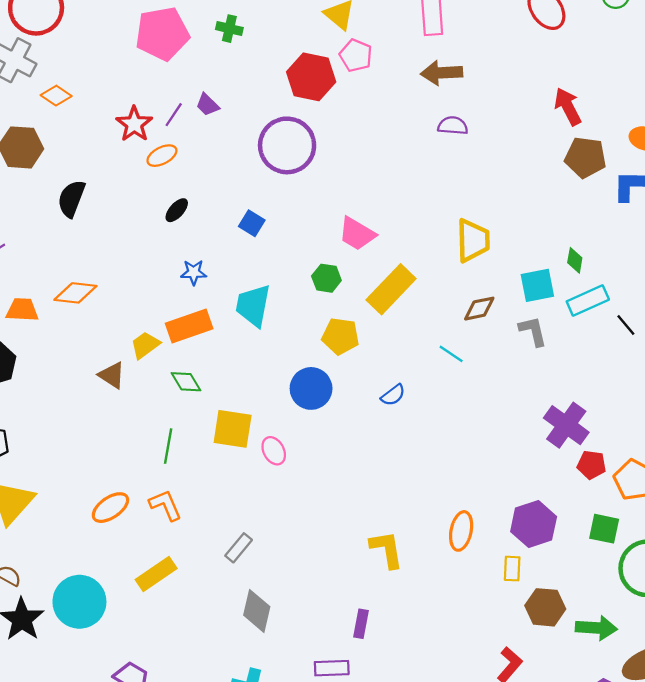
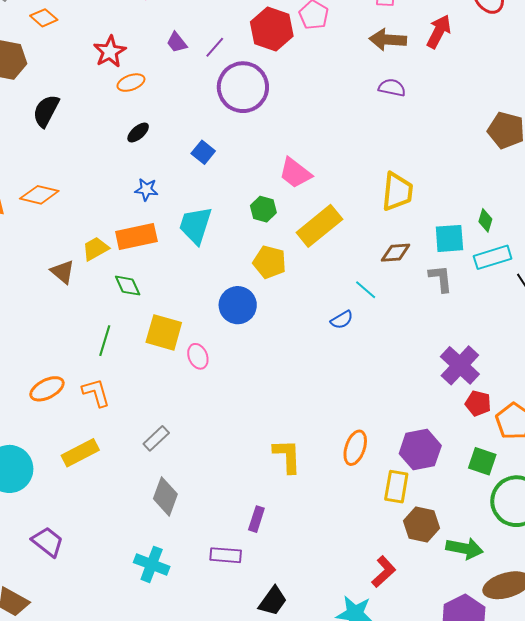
red arrow: (568, 107) -> (439, 31), moved, turned 48
purple line: (174, 115) -> (215, 47), moved
blue semicircle: (393, 395) -> (342, 320), moved
yellow rectangle: (512, 569) -> (396, 487), size x1.4

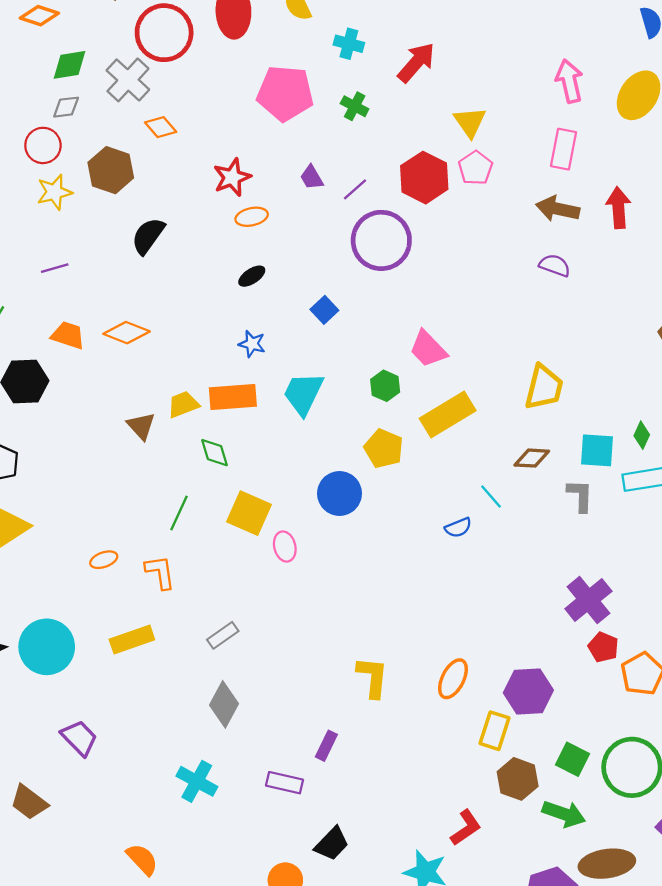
red arrow: (439, 31) -> (618, 208), turned -40
orange ellipse: (47, 389) -> (104, 560), size x0.7
green square: (482, 461) -> (573, 759), moved

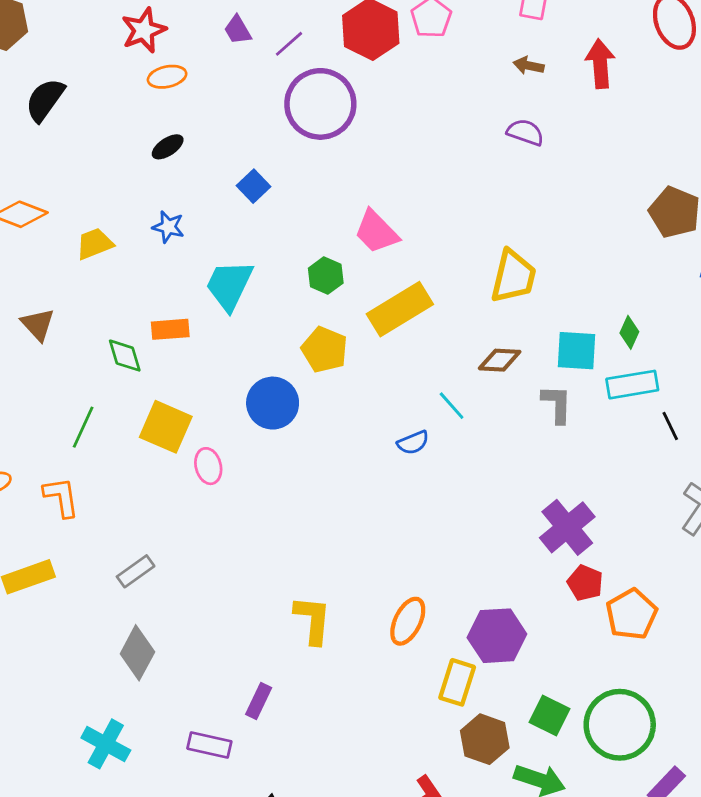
brown arrow: (558, 209) -> (529, 65), size x0.6
orange rectangle: (233, 397) -> (170, 329), moved, size x0.7
yellow trapezoid: (183, 404) -> (95, 244), moved

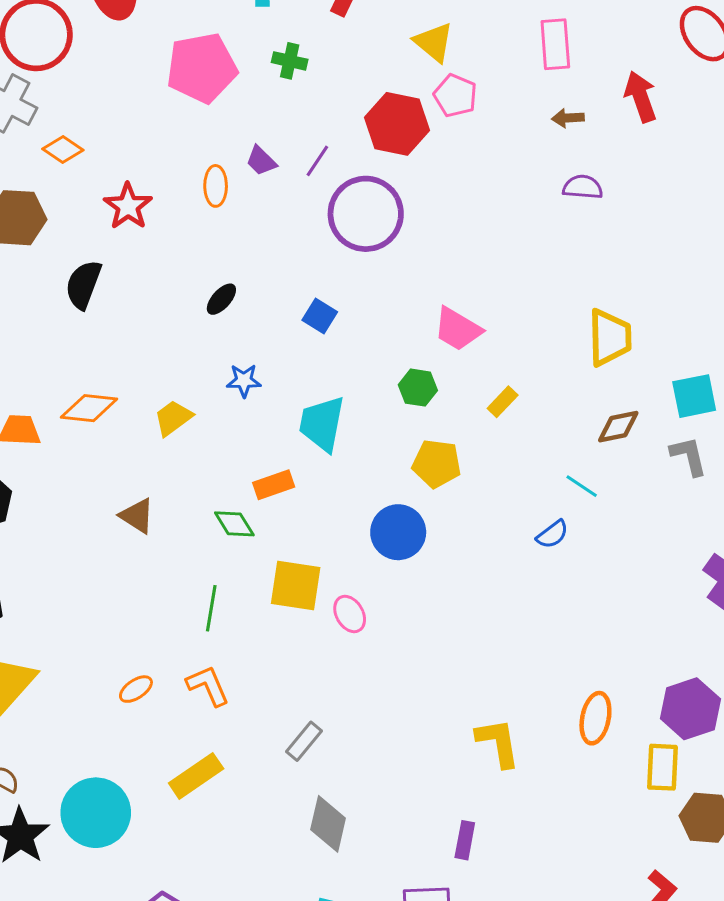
red star: (144, 30) -> (128, 206), moved
orange ellipse: (167, 77) -> (216, 186), moved, turned -63
yellow rectangle: (400, 309) -> (503, 402), size x0.5

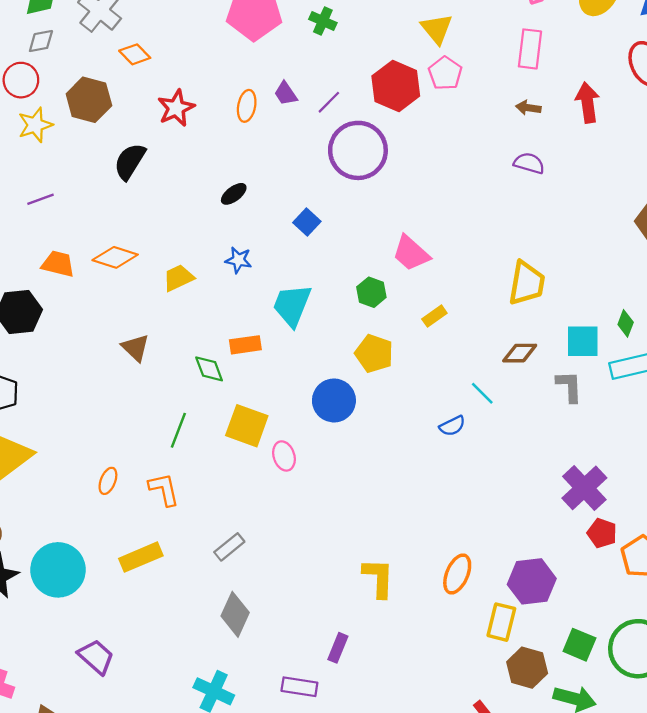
orange ellipse: (136, 689) -> (108, 481), turned -45

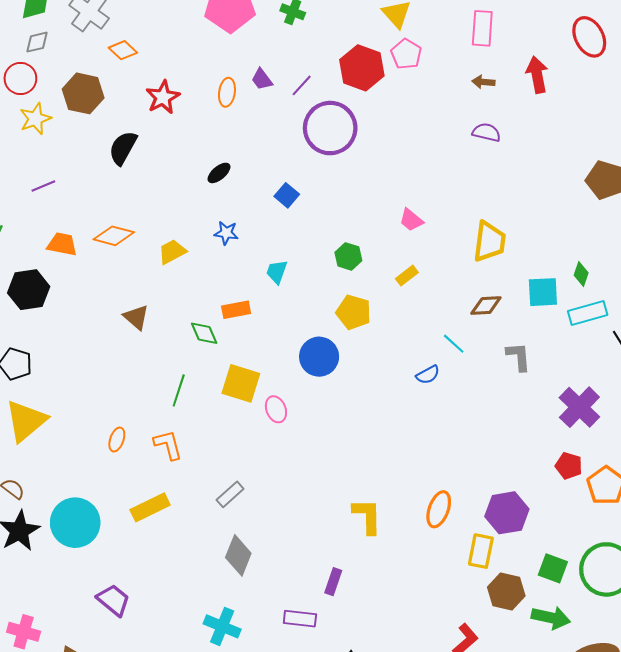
pink trapezoid: (411, 253) -> (411, 220), moved, size x0.7
cyan trapezoid: (292, 305) -> (277, 272), size x0.6
gray L-shape: (569, 387) -> (519, 357), moved
purple cross: (584, 488) -> (579, 407), moved

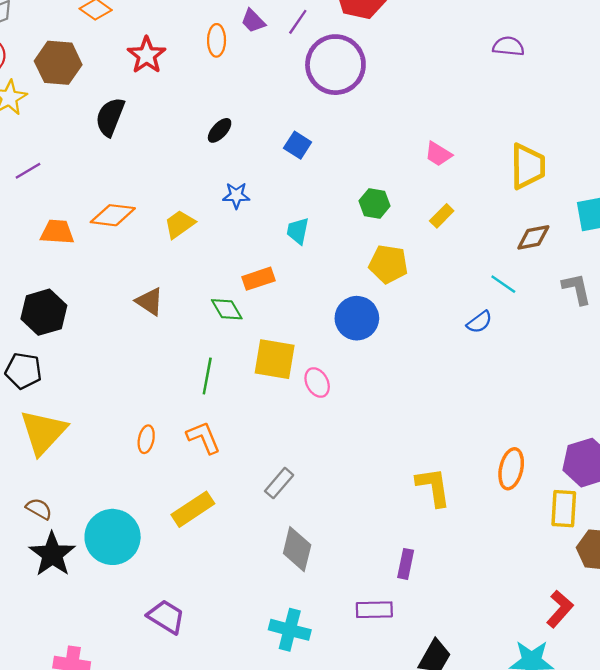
black hexagon: (29, 290) -> (44, 312), moved

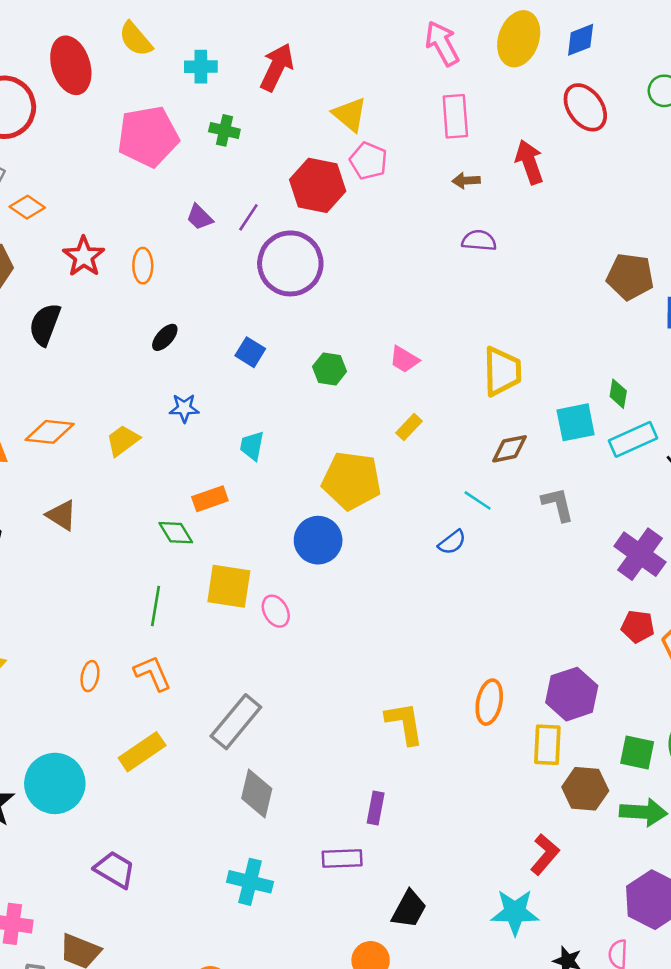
orange ellipse: (217, 40) -> (143, 266), moved
green hexagon: (375, 203) -> (330, 369), moved
yellow pentagon: (388, 264) -> (352, 481), size x1.4
brown triangle: (150, 301) -> (62, 515), moved
gray rectangle: (279, 483) -> (236, 722), size x1.6

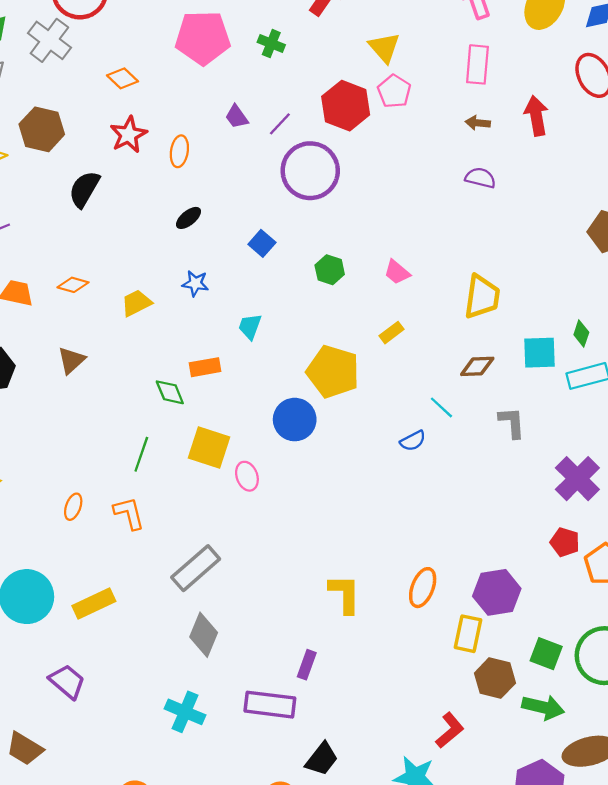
orange diamond: (27, 207) -> (122, 78), moved
orange diamond: (50, 432) -> (73, 285), size x0.7
brown triangle: (62, 515) -> (71, 360), turned 36
yellow rectangle: (142, 752) -> (94, 603), moved
purple rectangle: (342, 858) -> (270, 705), size x1.4

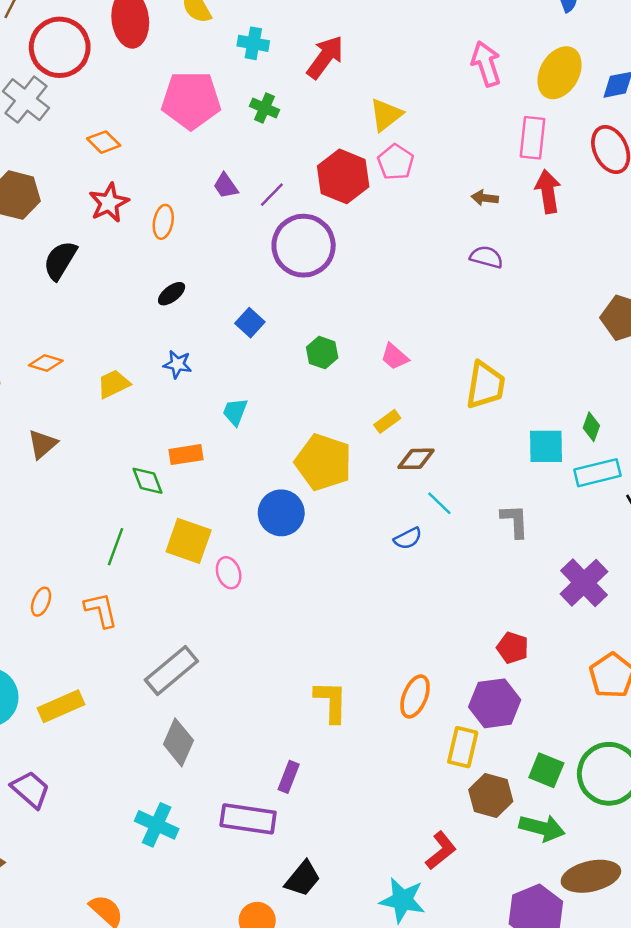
yellow triangle: (384, 48) -> (386, 115), turned 32
pink rectangle: (477, 64) -> (532, 138), moved
brown diamond: (477, 366) -> (416, 459), moved
red pentagon: (565, 542) -> (513, 648), moved

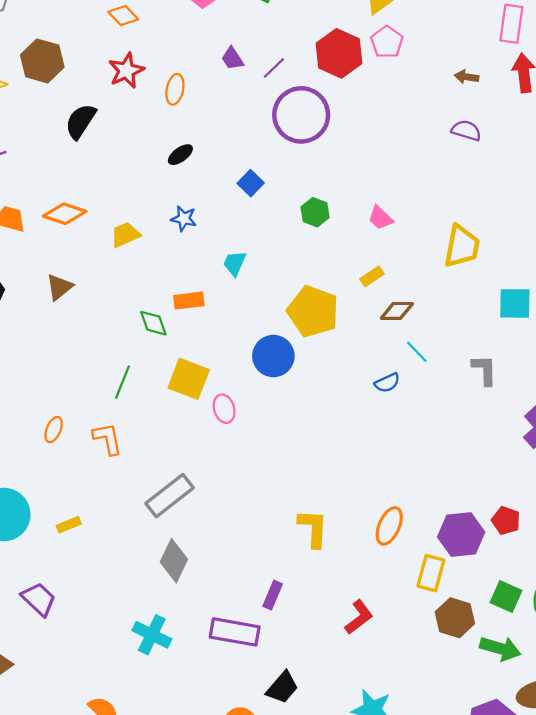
orange diamond: (46, 363) -> (65, 214), size x1.4
red pentagon: (513, 648) -> (506, 520), moved
yellow rectangle: (61, 706) -> (69, 525), size x0.6
red L-shape: (441, 851) -> (359, 617), moved

